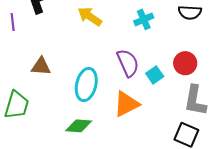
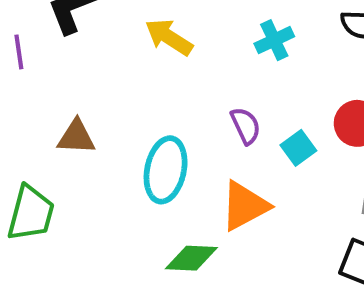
purple semicircle: (128, 63) -> (246, 126), size x0.7
green diamond: (79, 126) -> (191, 258), moved

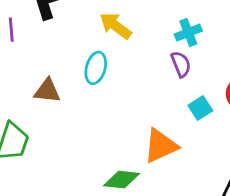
purple semicircle: (246, 126) -> (181, 64), moved
cyan ellipse: (166, 170) -> (96, 68), moved, size x0.7

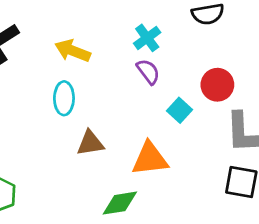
brown triangle: (47, 91) -> (90, 143), moved
orange triangle: (161, 146) -> (150, 159), turned 33

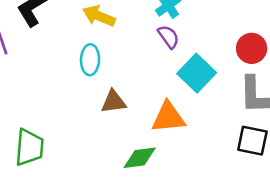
red circle: (217, 85) -> (252, 48), moved
cyan square: (179, 110) -> (197, 73), size x1.6

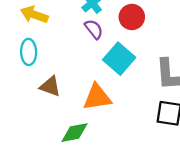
red circle: (252, 48) -> (132, 17), moved
brown triangle: (114, 102) -> (50, 86), turned 30

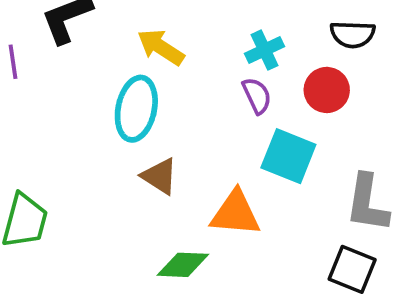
cyan ellipse: (29, 52) -> (136, 109), size x1.4
cyan square: (119, 59) -> (288, 156), turned -32

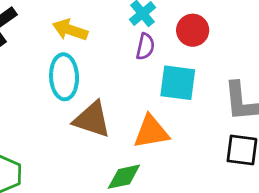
purple semicircle: (257, 96) -> (145, 46), turned 52
brown triangle: (160, 176) -> (92, 119), size x1.4

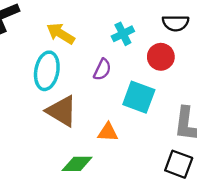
purple semicircle: (145, 46) -> (102, 70), moved
orange triangle: (151, 132) -> (108, 132), size x0.7

